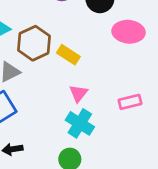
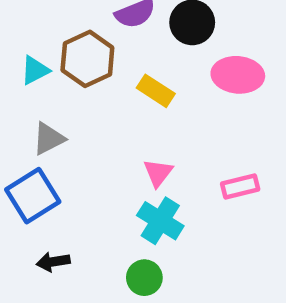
brown hexagon: (34, 43) -> (87, 59), moved
yellow rectangle: (68, 55) -> (156, 91), moved

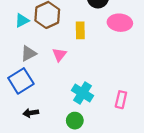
yellow rectangle: (156, 91) -> (80, 30), turned 56
pink triangle: (158, 173) -> (59, 55), moved
pink rectangle: (240, 187) -> (121, 100), moved, turned -63

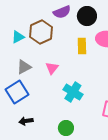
yellow rectangle: (80, 30) -> (82, 46), moved
cyan cross: (82, 93) -> (73, 92), moved

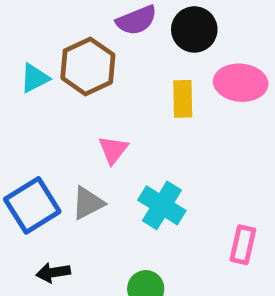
gray triangle: (24, 67) -> (88, 203), moved

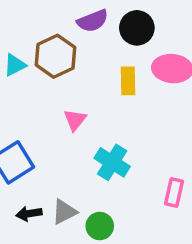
gray triangle: (88, 203) -> (64, 212), moved

